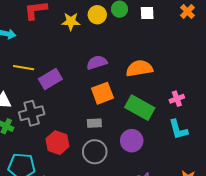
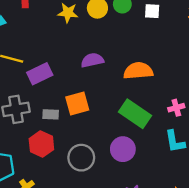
orange square: (102, 93) -> (77, 104), moved
gray rectangle: (94, 123) -> (51, 114), moved

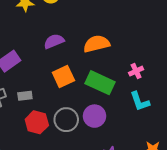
orange square: (77, 104) -> (63, 76), moved
red hexagon: (41, 144) -> (37, 122), moved
gray circle: (81, 158) -> (66, 120), moved

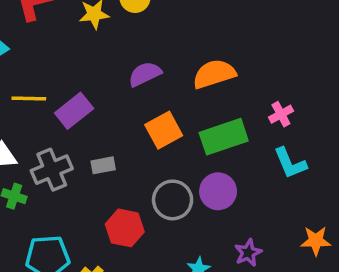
green rectangle: (100, 83) -> (224, 137), turned -40
red hexagon: (37, 122) -> (125, 228), moved

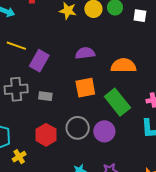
purple rectangle: (74, 111) -> (39, 61), turned -40
green rectangle: (224, 137) -> (117, 102), turned 52

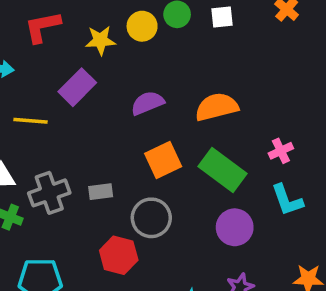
purple rectangle: (39, 61) -> (77, 87), moved, turned 30
gray circle: (78, 128) -> (151, 218), moved
purple circle: (104, 131) -> (235, 227), moved

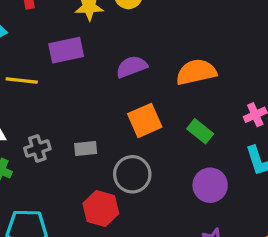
purple rectangle: (77, 87) -> (66, 50), turned 32
green rectangle: (222, 170) -> (200, 131), size x0.6
gray cross: (49, 193) -> (37, 148), size x0.7

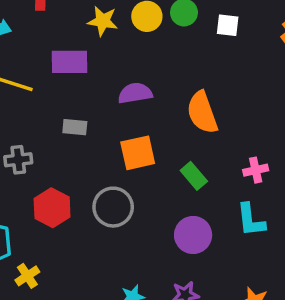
orange semicircle: (196, 72) -> (202, 112), turned -108
gray rectangle: (86, 148) -> (75, 127), moved
red hexagon: (101, 209) -> (52, 208), moved

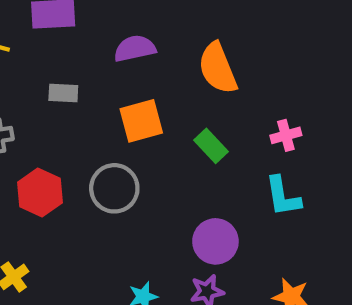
purple circle: (193, 235) -> (215, 241), moved

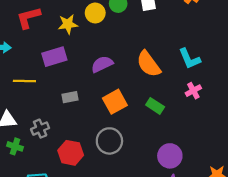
cyan L-shape: (283, 196) -> (190, 59), moved

